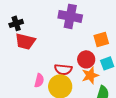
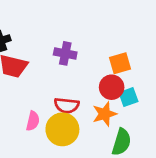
purple cross: (70, 16) -> (65, 53), moved, size x0.7
red circle: (86, 59) -> (112, 87), moved

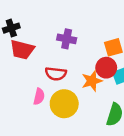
red semicircle: (67, 105) -> (56, 74), moved
orange star: (105, 114) -> (92, 81), moved

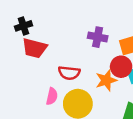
purple cross: (67, 39) -> (98, 37), moved

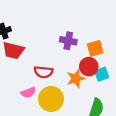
pink semicircle: (52, 96) -> (28, 92), turned 56

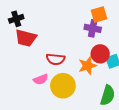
purple cross: (68, 41) -> (93, 28), moved
orange square: (95, 48) -> (99, 15), moved

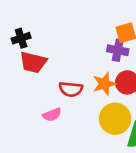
orange star: (87, 66) -> (104, 84), moved
yellow circle: (63, 86) -> (115, 119), moved

